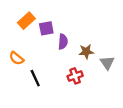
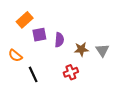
purple square: (46, 28) -> (39, 35), moved
gray triangle: (107, 63) -> (102, 50), moved

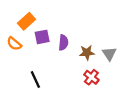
orange semicircle: (15, 56) -> (14, 44), moved
red cross: (71, 72) -> (91, 77), moved, turned -32

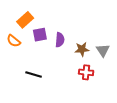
red cross: (91, 77) -> (86, 72), turned -32
black line: (35, 79) -> (34, 74), turned -49

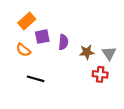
orange semicircle: (14, 41) -> (23, 50), moved
red cross: (86, 72) -> (100, 74), moved

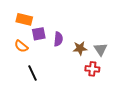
orange rectangle: (27, 21) -> (24, 19), turned 56
black line: (36, 79) -> (33, 73), turned 49

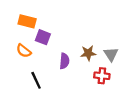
purple square: (39, 34) -> (43, 37), turned 32
purple semicircle: (58, 39) -> (64, 61), moved

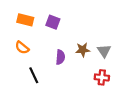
purple square: (43, 37) -> (53, 22), moved
red cross: (102, 76) -> (102, 77), moved

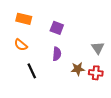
purple square: (53, 22) -> (57, 28), moved
brown star: (83, 50) -> (78, 69), moved

